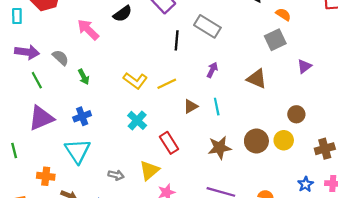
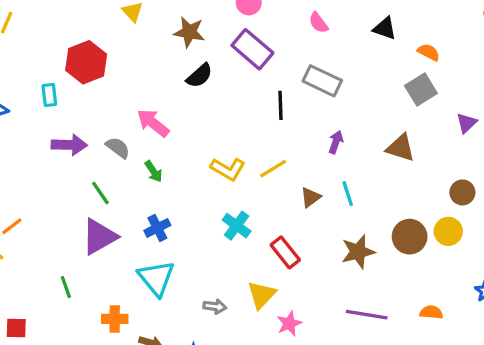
pink arrow: (88, 30) -> (153, 123), moved
green line: (37, 80) -> (100, 193), moved

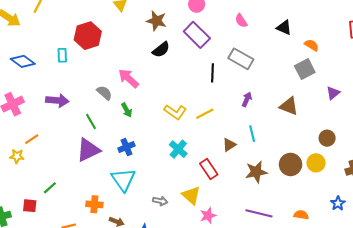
purple arrow: (69, 145) -> (57, 100), moved
brown triangle: (311, 197) -> (229, 145), moved
green line: (66, 287) -> (50, 188), moved, turned 64
yellow triangle: (261, 295) -> (191, 195), turned -36

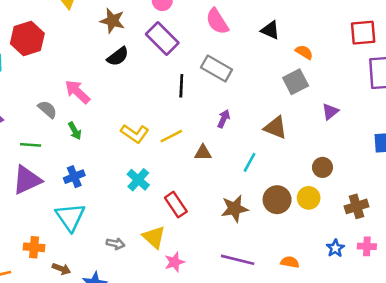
pink semicircle: (241, 21) -> (217, 21), size x1.5
green line: (91, 122) -> (31, 145), turned -56
cyan line: (252, 134) -> (249, 162), moved, turned 42
brown triangle: (229, 145) -> (203, 153), moved, turned 32

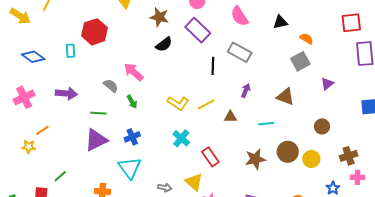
black triangle: (270, 30) -> (280, 22), turned -35
cyan line: (249, 162) -> (266, 124), turned 56
yellow circle: (309, 198) -> (311, 159), moved
pink cross: (367, 246) -> (357, 177), moved

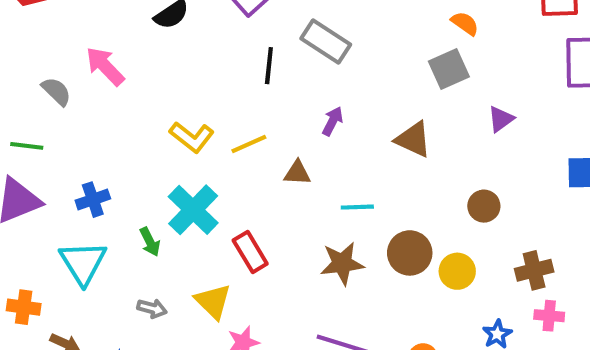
green arrow: (132, 102) -> (150, 242), moved
cyan line: (266, 124) -> (357, 207), moved
cyan cross: (181, 138) -> (193, 210), size x1.4

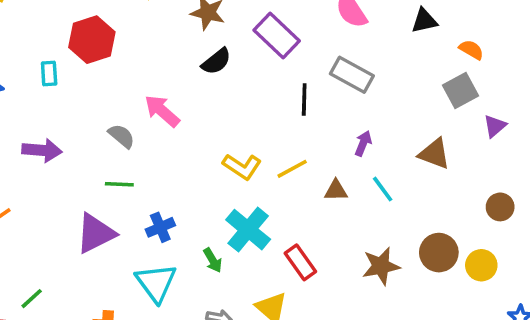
purple triangle: (501, 119) -> (495, 126), moved
green line: (27, 146) -> (119, 184), moved
cyan line: (357, 207) -> (383, 189), moved, turned 60

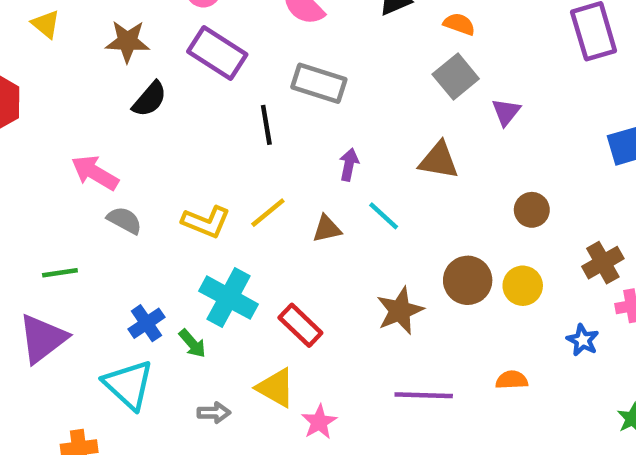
gray semicircle: (121, 136) -> (125, 220), moved
blue cross: (160, 227) -> (146, 323), moved

